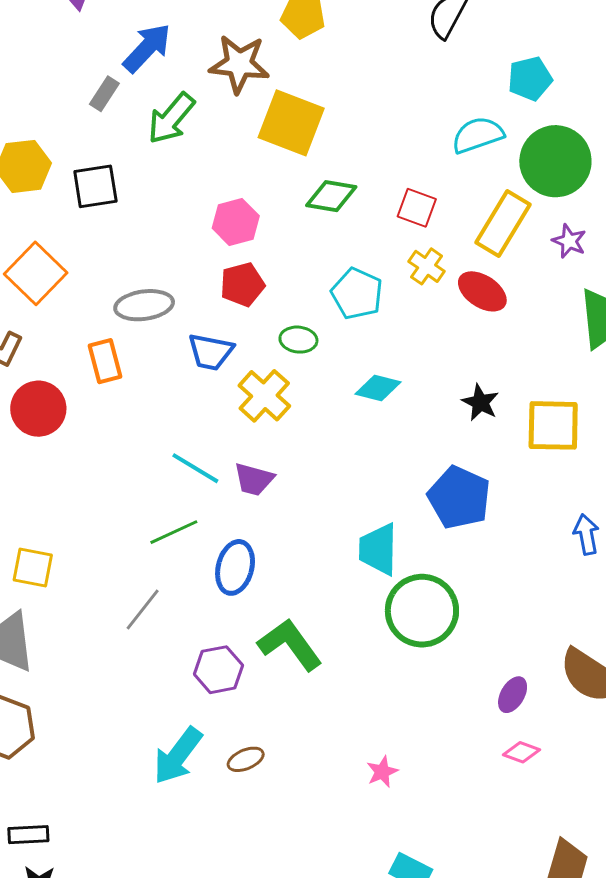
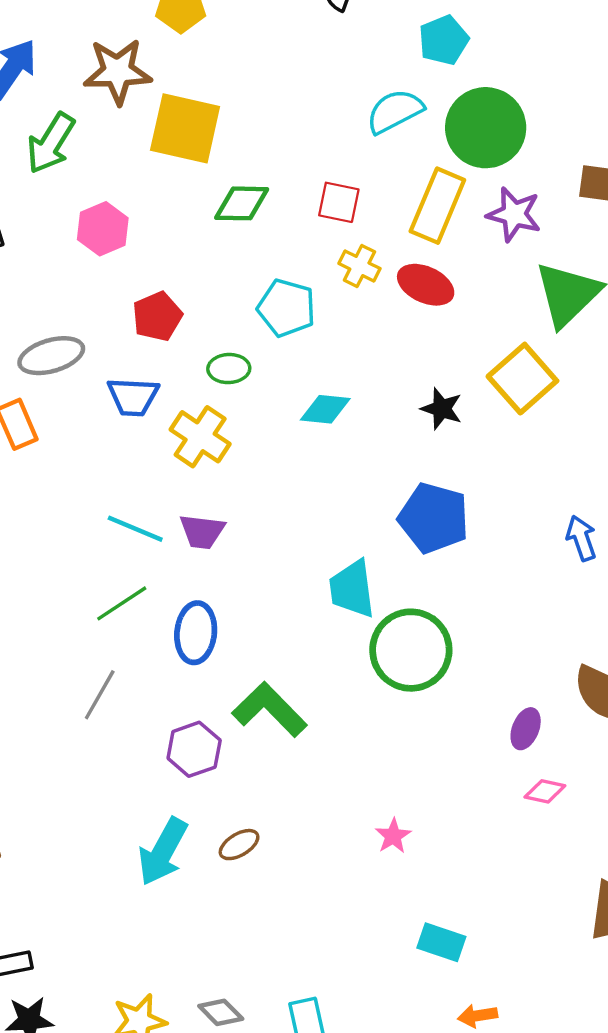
pink hexagon: (236, 222) -> (103, 229), moved
purple star: (569, 241) -> (514, 214), size x1.4
yellow square: (553, 425) -> (522, 379), moved, turned -34

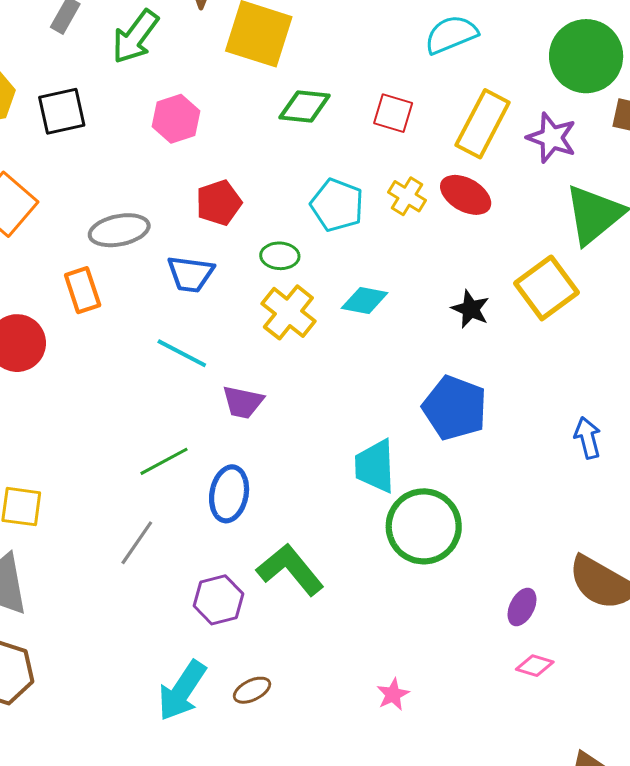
green circle: (486, 128) -> (586, 56), moved
yellow cross: (359, 266) -> (407, 196), moved
yellow cross: (200, 437) -> (288, 312), moved
cyan line: (135, 529) -> (182, 353), moved

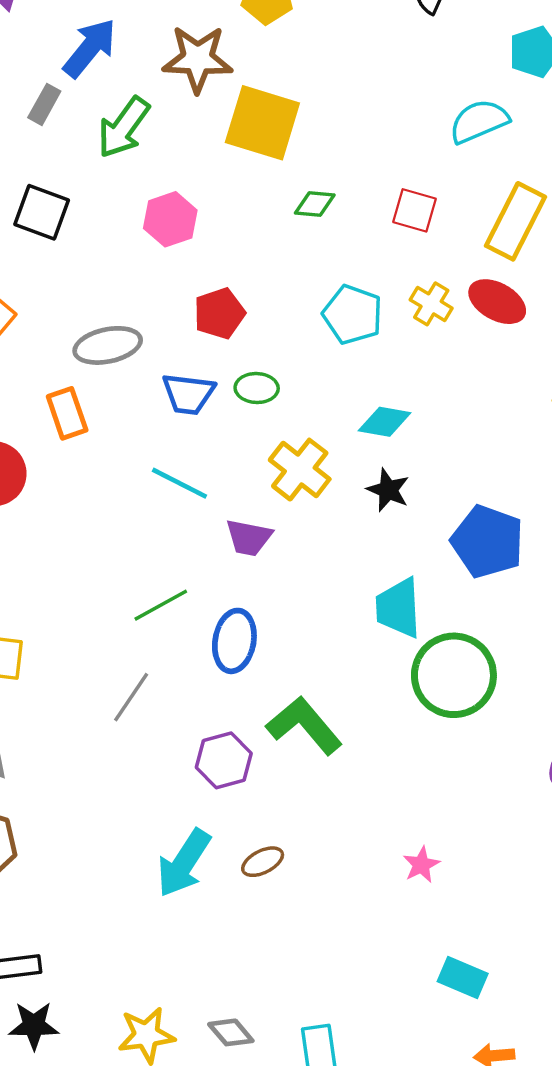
green diamond: (305, 107) -> (315, 204), size x0.7
black square: (62, 111) -> (42, 212), turned 33
green ellipse: (280, 256) -> (257, 388), moved
black star: (471, 309) -> (388, 490), moved
yellow cross: (288, 312) -> (300, 470), moved

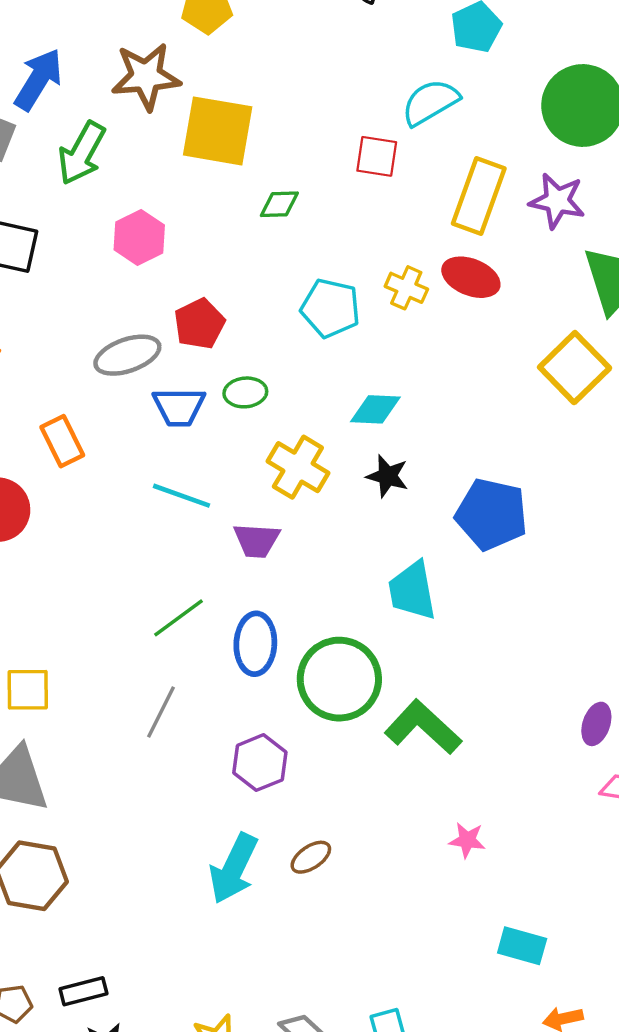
red square: (415, 210) -> (377, 156), moved
gray ellipse: (108, 345) -> (127, 355), moved
green circle: (454, 675) -> (339, 679), moved
green L-shape: (304, 725) -> (423, 727), moved
pink star: (421, 865) -> (467, 840), turned -30

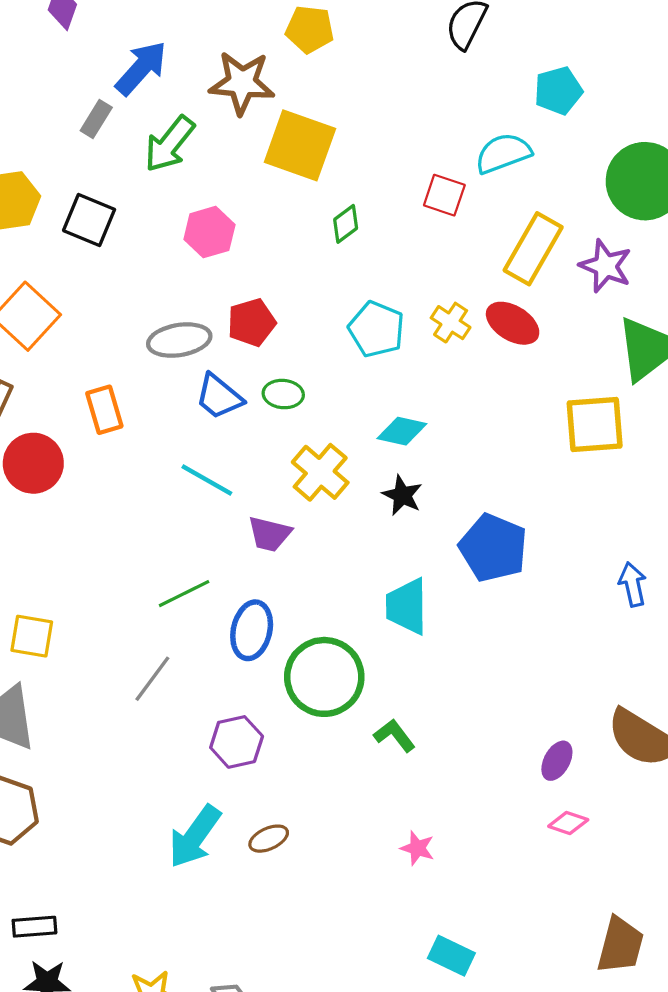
green diamond: (279, 204) -> (346, 224), turned -45
yellow square: (575, 368) -> (595, 424), turned 30
blue trapezoid: (179, 407) -> (219, 397), turned 30
green L-shape: (423, 727) -> (394, 735), size x0.6

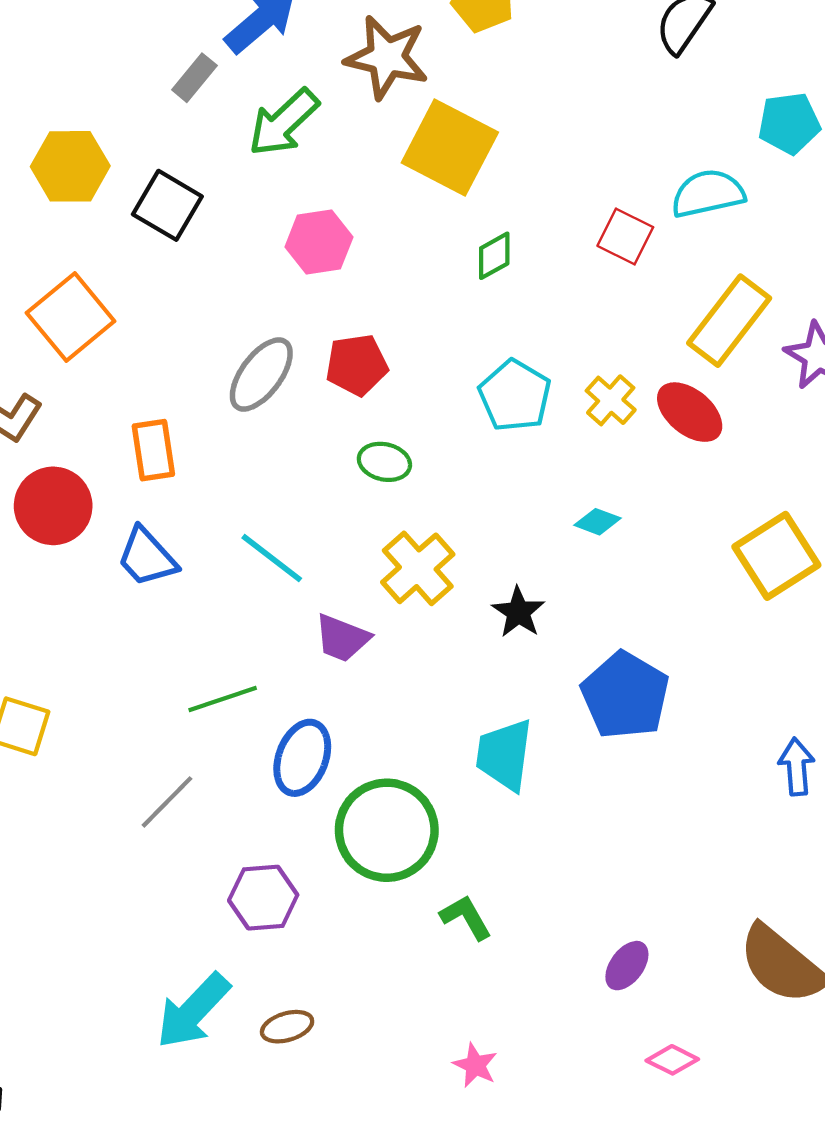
gray ellipse: (179, 340) -> (261, 374), turned -52
blue trapezoid: (219, 397) -> (147, 557), moved
yellow square: (595, 424) -> (776, 556), turned -36
cyan diamond: (402, 431) -> (597, 522), moved, size x0.7
purple ellipse: (557, 761) -> (627, 966), moved

